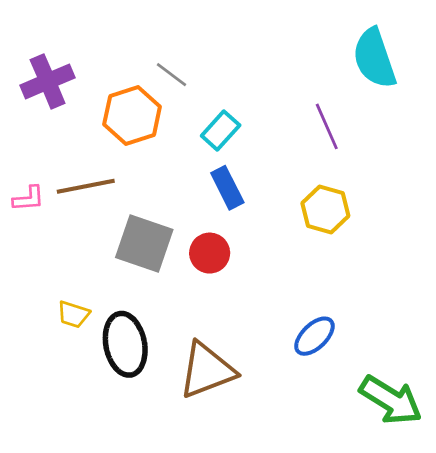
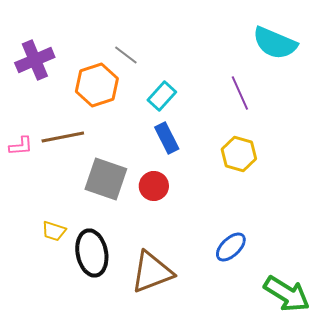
cyan semicircle: (374, 58) -> (275, 43), turned -48

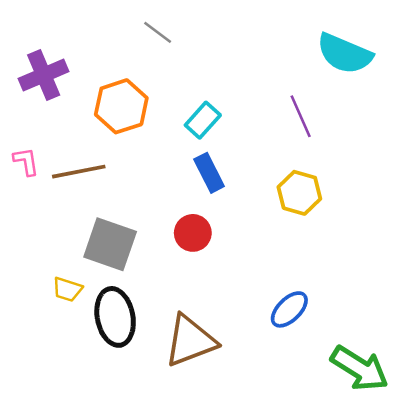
gray line: (126, 55) -> (158, 32), moved
pink L-shape: (21, 146) -> (26, 161), moved, turned -95
gray square: (106, 179) -> (110, 244), moved

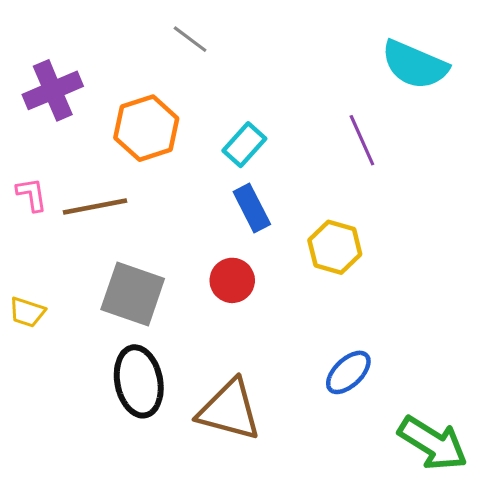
yellow hexagon: (299, 193) -> (335, 247), moved
yellow trapezoid: (67, 289) -> (27, 312), moved
brown triangle: (190, 341) -> (229, 410), turned 36

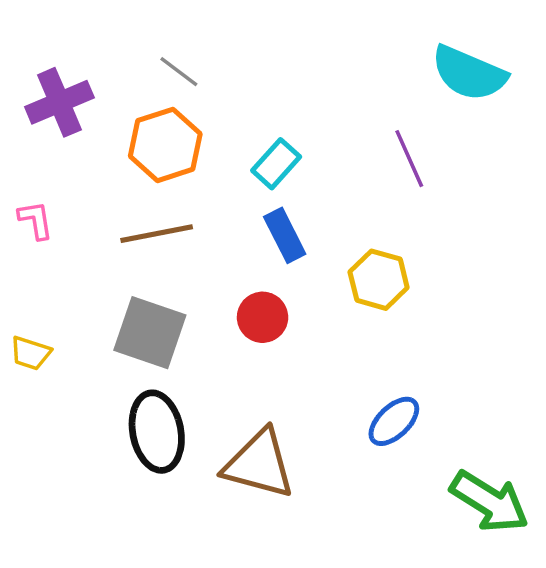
gray line: (190, 39) -> (179, 72), moved
brown line: (95, 207) -> (157, 234), moved

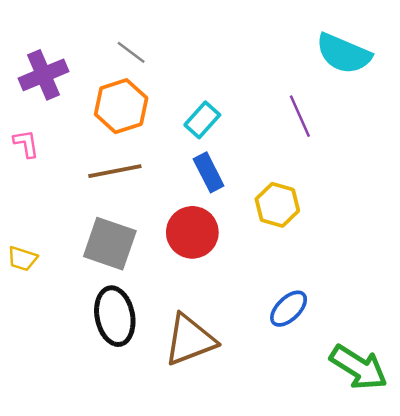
pink L-shape: (36, 220) -> (26, 144), moved
red circle: (263, 317) -> (192, 232), size x1.4
brown triangle: (259, 464) -> (190, 340), turned -36

